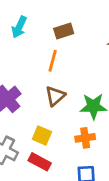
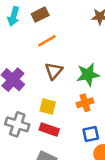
brown rectangle: (64, 31) -> (40, 15), moved
orange line: (53, 61) -> (47, 41), turned 54

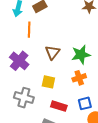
orange line: (47, 41) -> (29, 30), moved, turned -56
red rectangle: (49, 129) -> (59, 106), moved

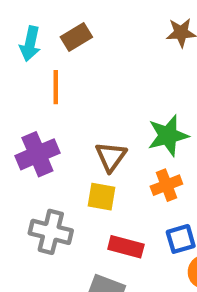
brown triangle: (52, 52) -> (111, 157), moved
purple cross: (19, 61) -> (37, 154), turned 30

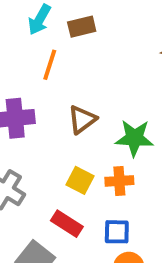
brown triangle: (111, 157) -> (82, 120), moved
yellow square: (102, 197) -> (80, 180), moved

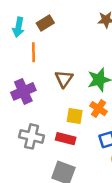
orange cross: (119, 181) -> (99, 109), turned -35
red rectangle: (67, 224) -> (66, 139), moved

